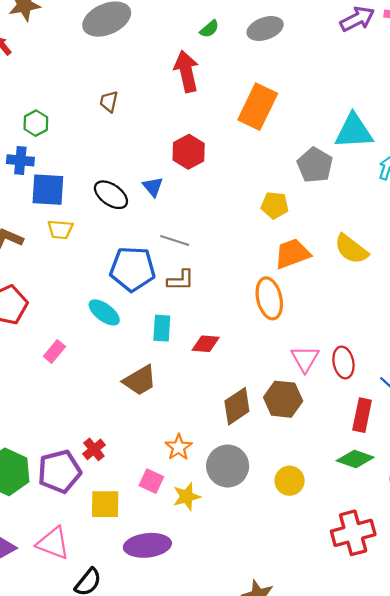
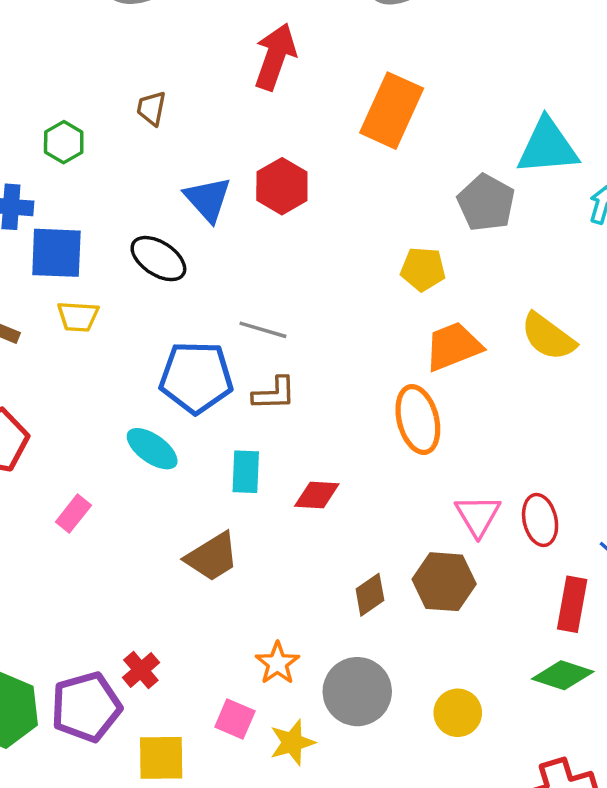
red arrow: (186, 71) -> (275, 57), turned 33
green hexagon: (36, 123) -> (64, 142), moved
blue triangle: (153, 187) -> (208, 199), moved, size x1.4
brown diamond: (237, 406) -> (370, 595), size x0.7

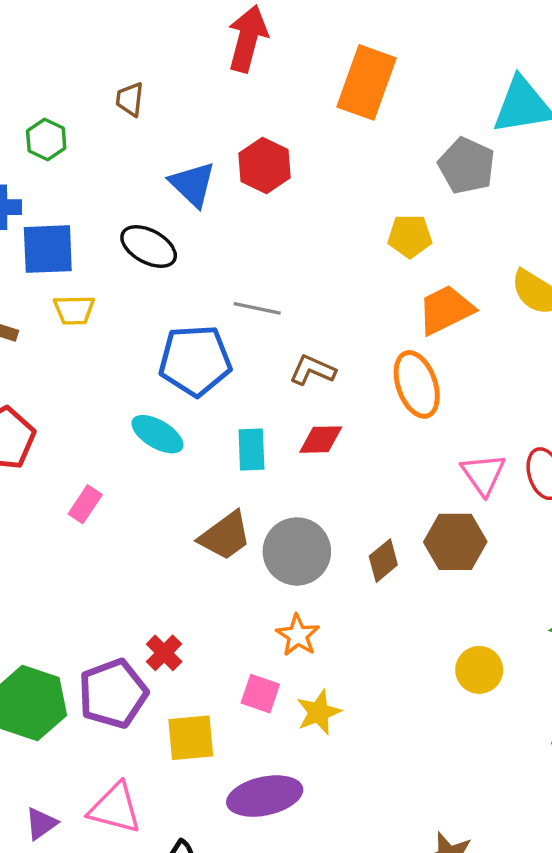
brown L-shape: (274, 394) -> (313, 370), moved, turned -150
red diamond: (317, 495) -> (321, 440), moved
gray circle: (357, 692) -> (297, 551), moved

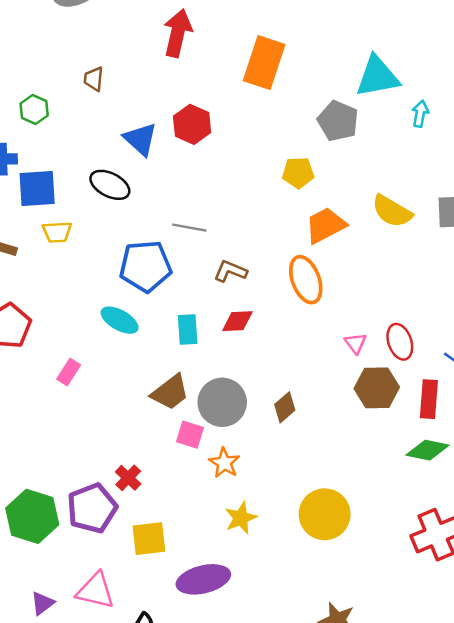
pink triangle: (483, 474) -> (355, 343), size x0.7
brown hexagon: (455, 542) -> (377, 388), moved
yellow circle: (479, 670) -> (325, 514), moved, size x1.5
pink square: (260, 694) -> (190, 435), moved

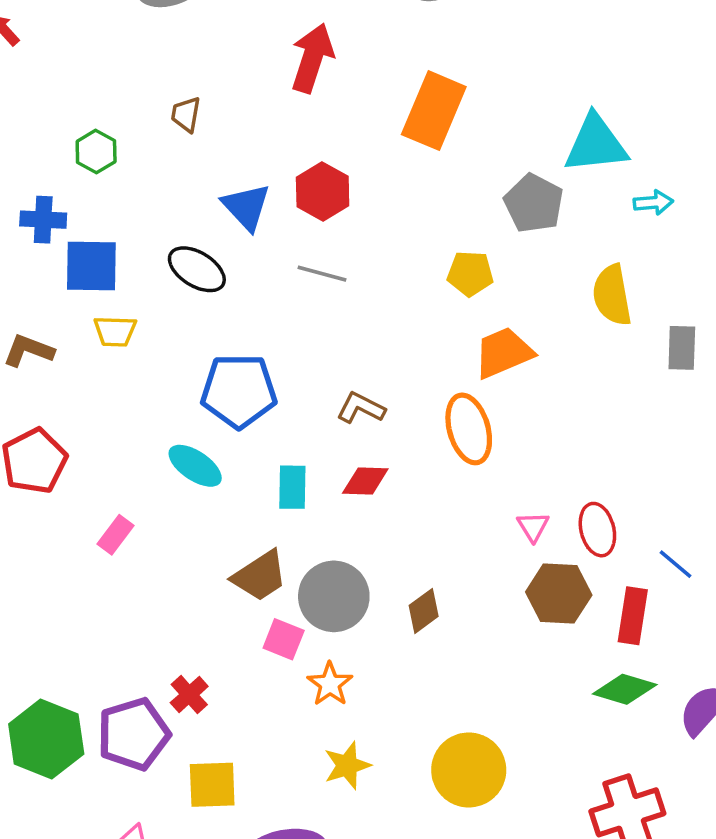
cyan arrow: (420, 114) -> (653, 203), turned 70
yellow semicircle: (392, 211) -> (612, 295), moved, turned 45
gray line: (189, 228) -> (322, 274), moved

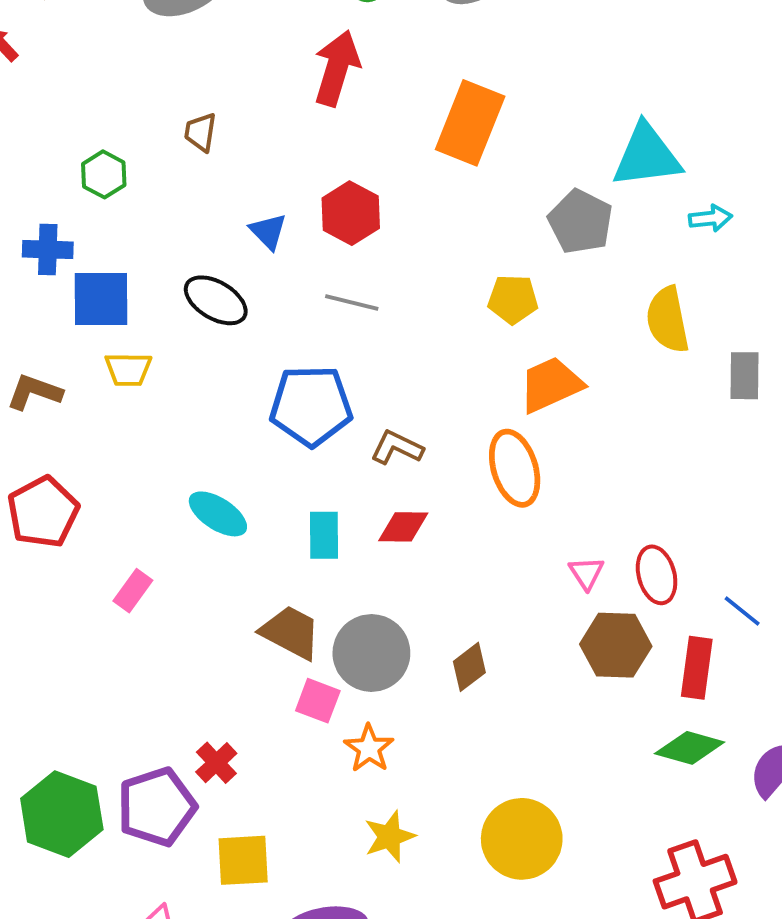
blue triangle: (246, 207) -> (268, 231), size x0.7
blue pentagon: (239, 391) -> (311, 406), moved
brown trapezoid: (260, 576) -> (291, 632), turned -118

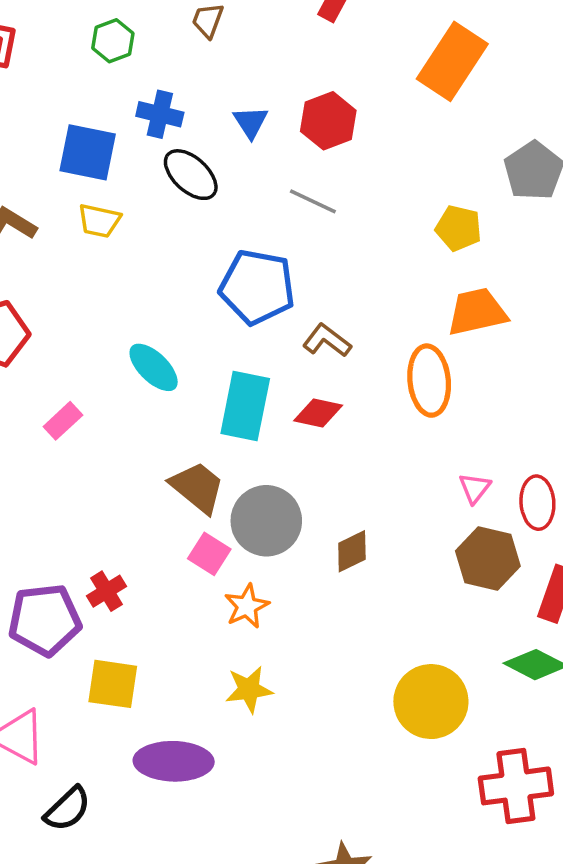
blue cross: (48, 249) -> (160, 114), moved
cyan rectangle: (324, 535) -> (245, 406), size x1.5
yellow circle: (522, 839) -> (431, 702), moved

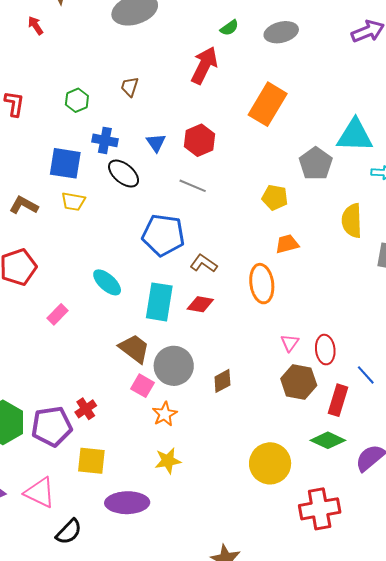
orange trapezoid: (477, 312) -> (287, 244), size x0.7

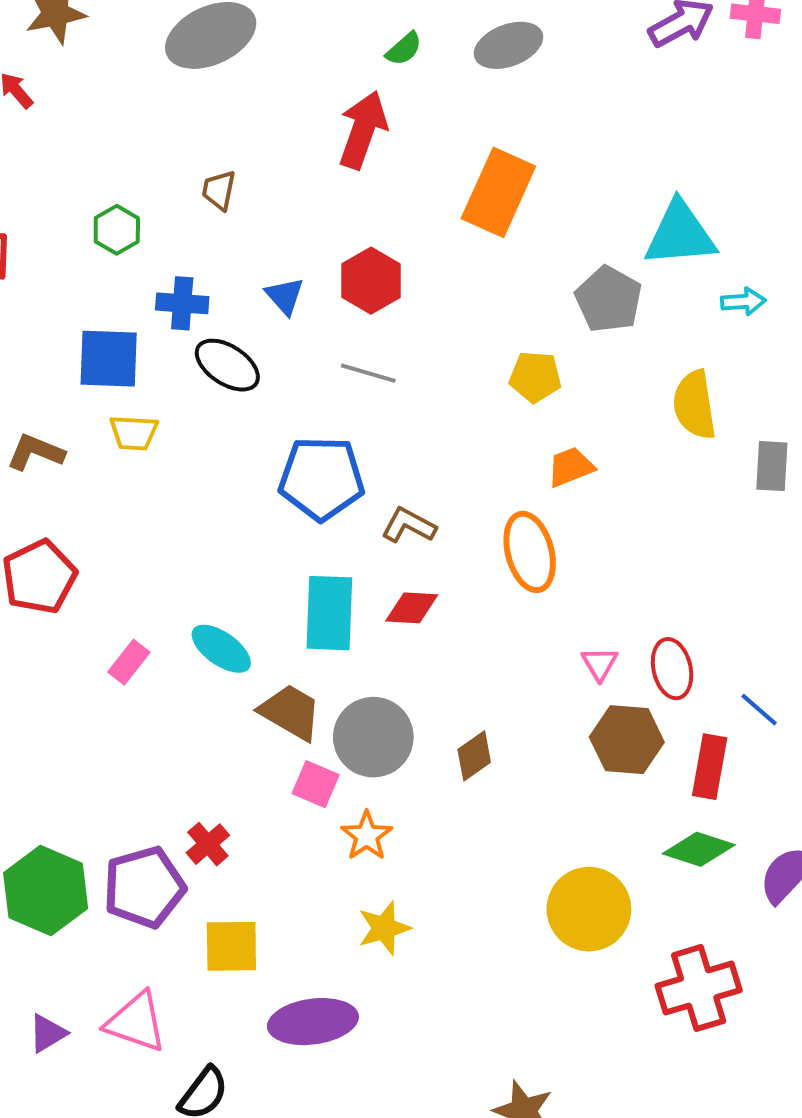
cyan ellipse: (107, 282) -> (221, 649), moved

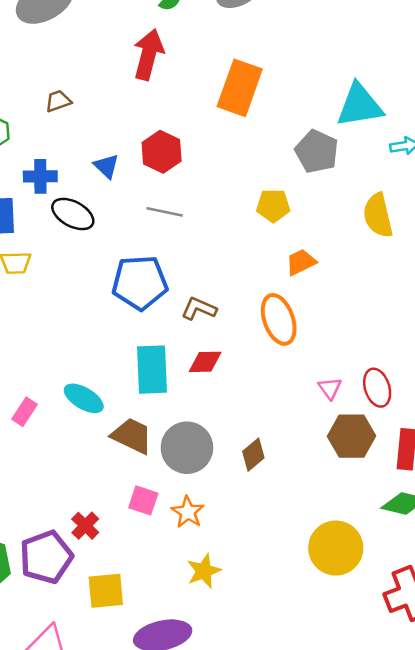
brown trapezoid: (219, 190) -> (58, 101), turned 64
pink square: (316, 784) -> (143, 500), moved

